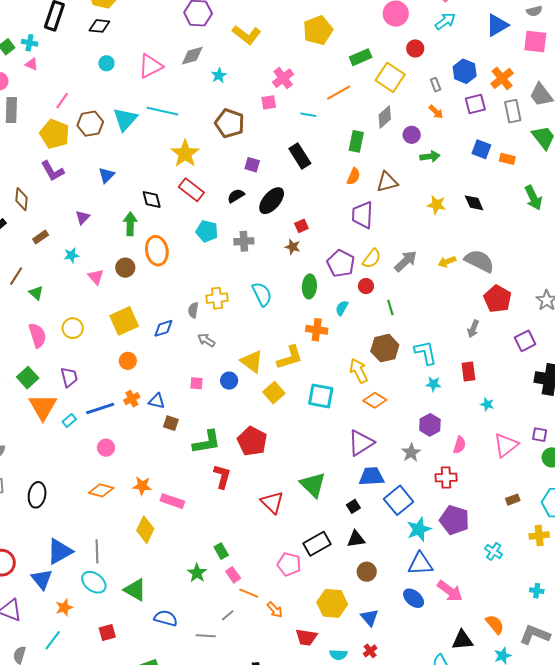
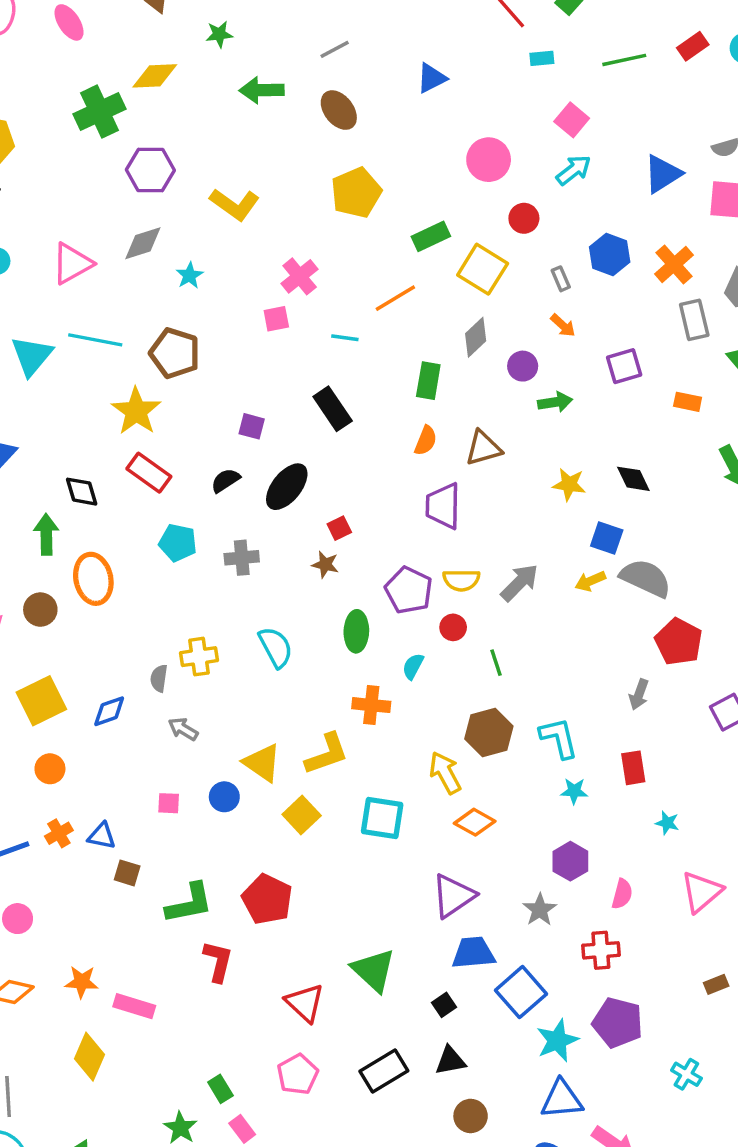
purple square: (475, 104) -> (624, 366), moved
brown pentagon: (230, 123) -> (175, 353), moved
blue square: (481, 149) -> (607, 538), moved
yellow semicircle: (372, 259) -> (461, 580), turned 55
pink pentagon: (289, 564) -> (298, 1074), moved, turned 30

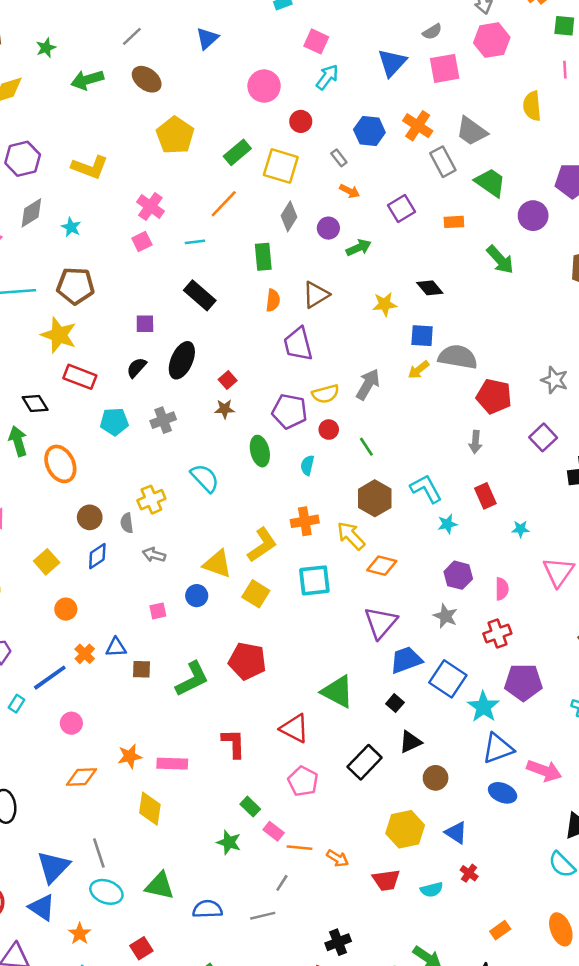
brown circle: (40, 610) -> (90, 517), moved
yellow square: (41, 701) -> (47, 562), size x0.7
orange cross: (371, 705) -> (305, 521), moved
red L-shape: (218, 961) -> (234, 743), moved

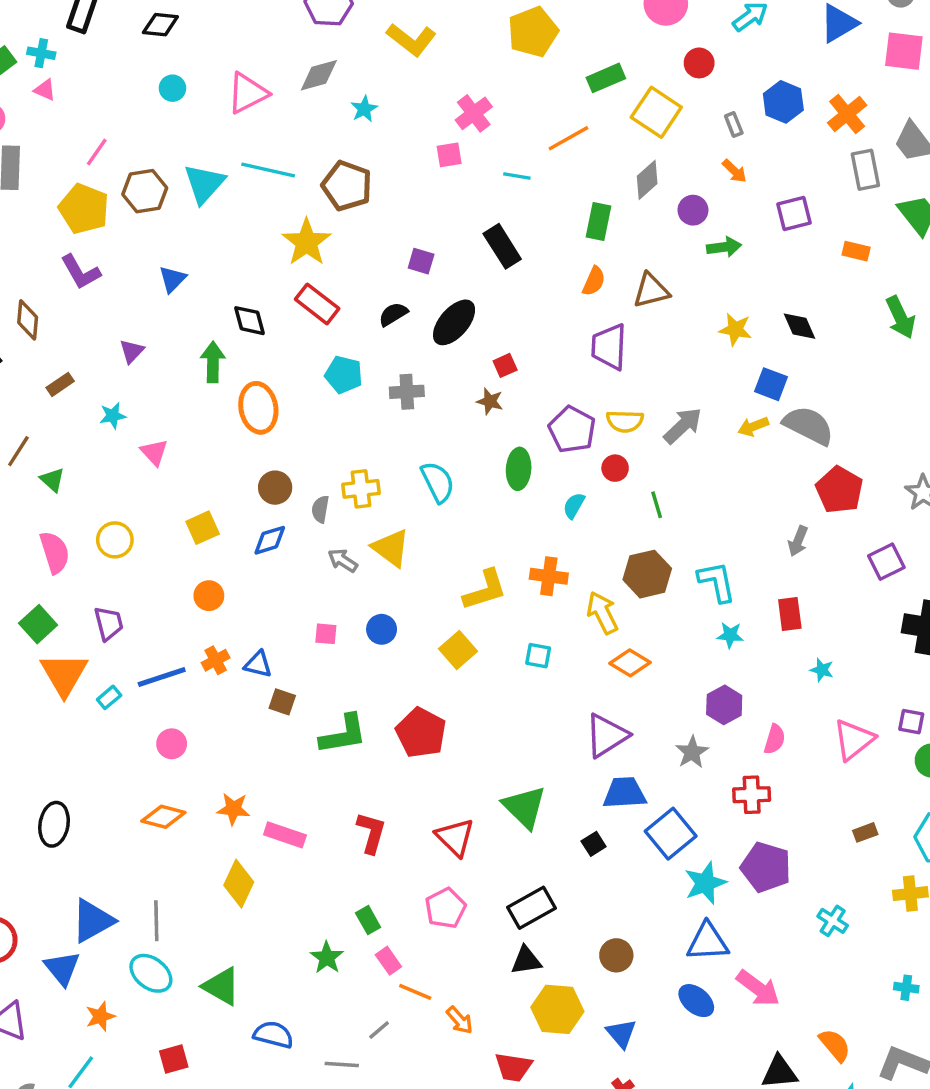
yellow triangle: (217, 564) -> (391, 548), moved
cyan square: (314, 580) -> (538, 656), size x0.6
black triangle: (410, 742) -> (526, 960), moved

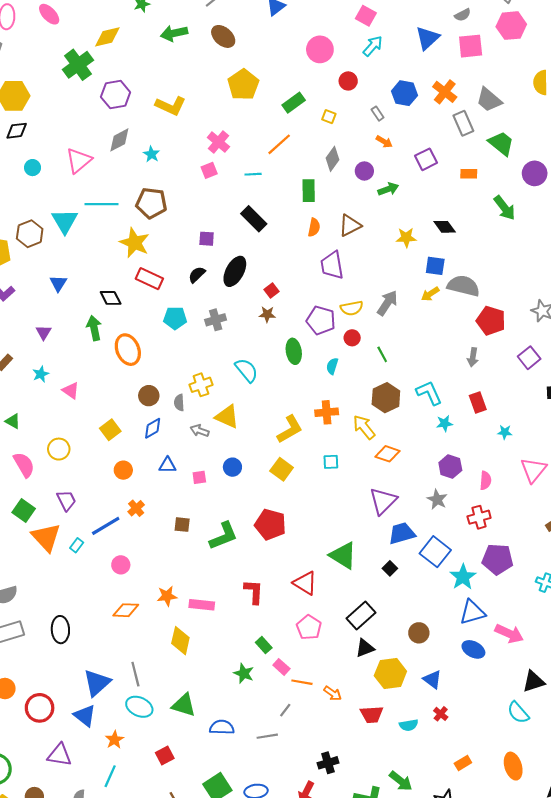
yellow square: (656, 112) -> (329, 117), size x0.5
blue triangle: (258, 664) -> (167, 465), moved

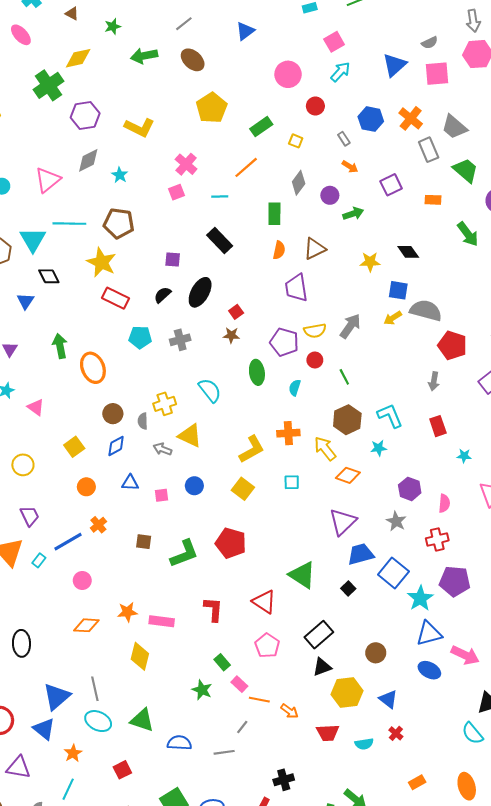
pink square: (366, 16) -> (334, 42), turned 30
black diamond: (111, 298) -> (49, 276), moved
cyan star: (444, 423) -> (379, 448), moved

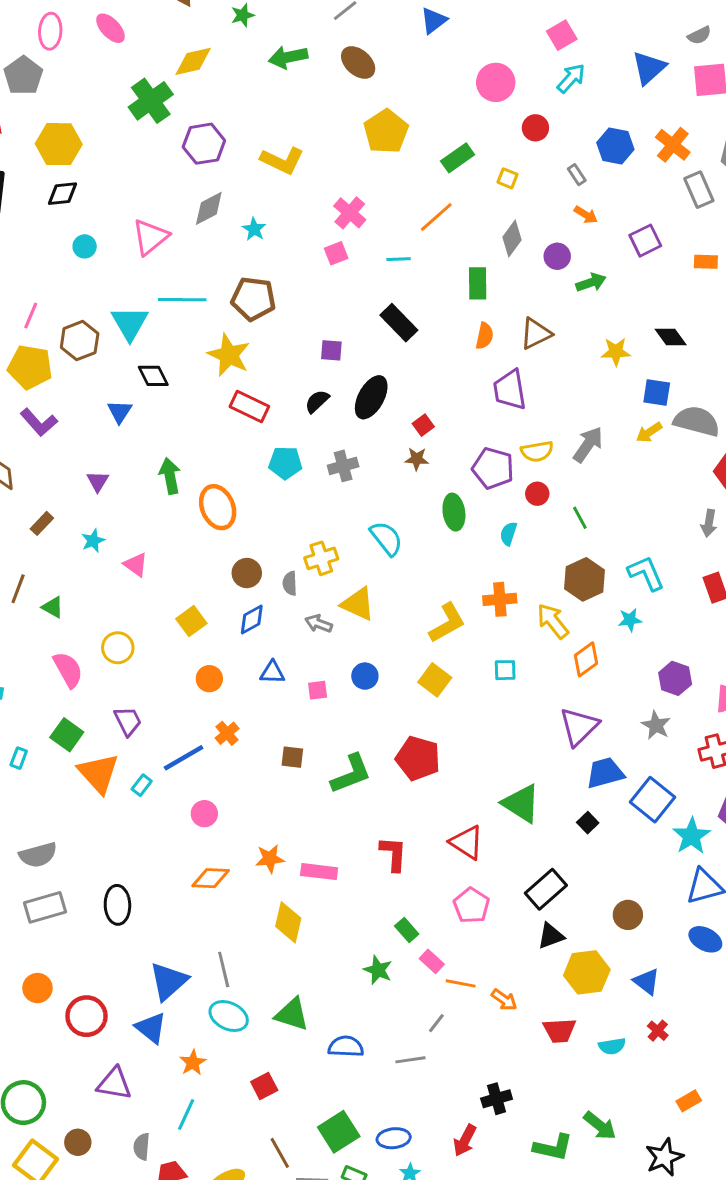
orange diamond: (348, 475) -> (586, 659), turned -55

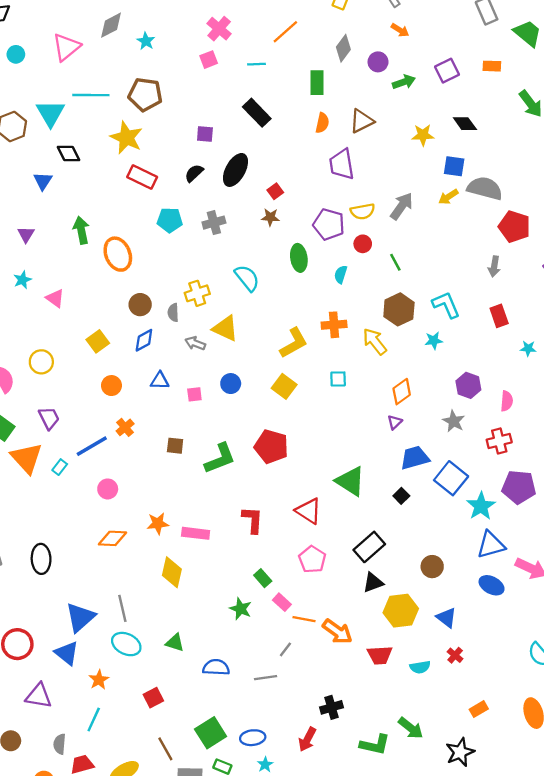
purple square: (645, 241) -> (447, 71), moved
orange diamond: (586, 659) -> (402, 392), moved
purple triangle: (579, 727) -> (395, 422), size x0.5
orange arrow: (504, 1000) -> (337, 632), size x1.5
green triangle: (292, 1014) -> (175, 643), size x0.7

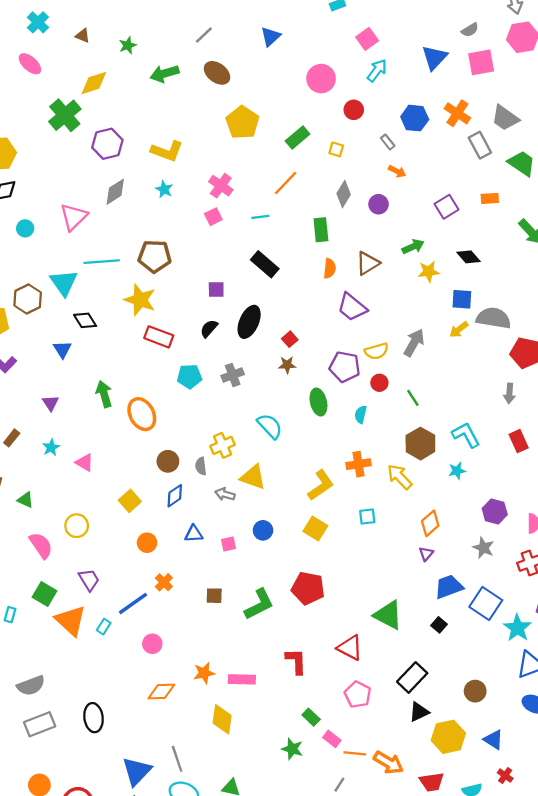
cyan star: (146, 41) -> (164, 189), moved
green arrow: (404, 82) -> (413, 247), moved
purple trapezoid: (342, 164) -> (352, 307), turned -36

